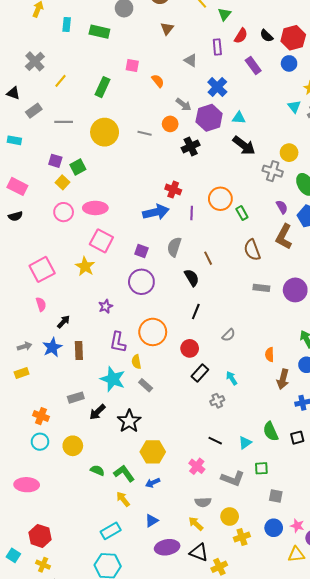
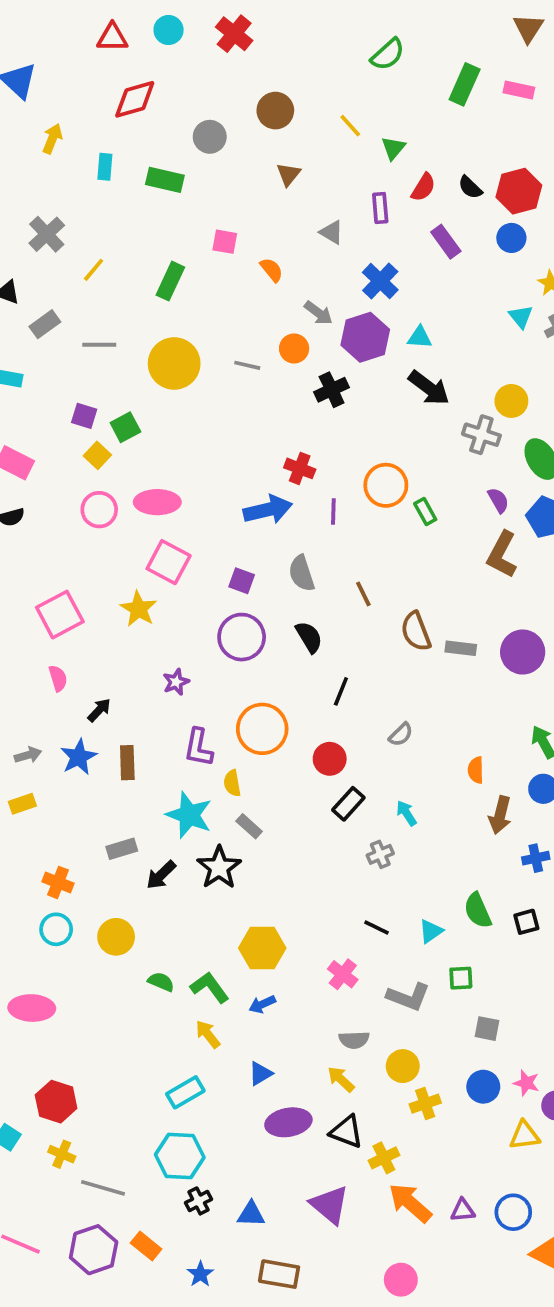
gray semicircle: (174, 247) -> (302, 573), turned -36
brown semicircle: (252, 250) -> (416, 631), moved
black semicircle: (192, 278) -> (309, 637), moved
black star: (129, 421) -> (219, 867), moved

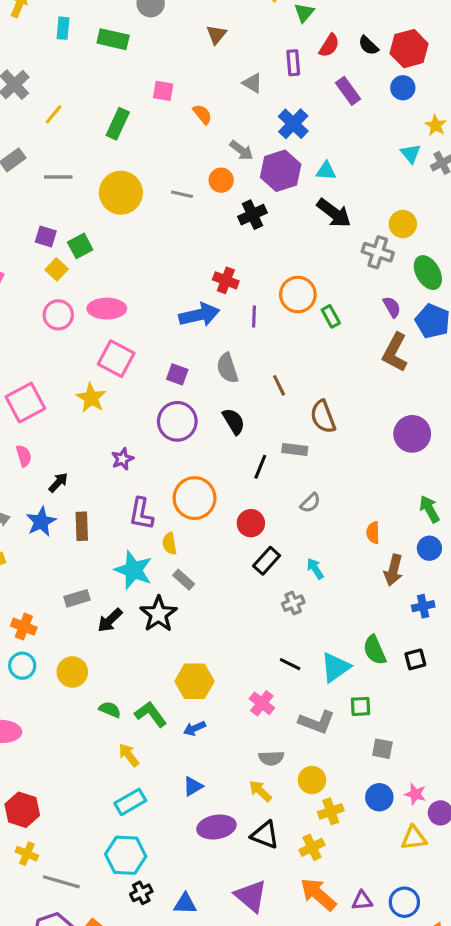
gray rectangle: (461, 648) -> (295, 450), moved
cyan triangle: (431, 931) -> (335, 667), size x1.5
yellow arrow: (208, 1034) -> (129, 755), moved
yellow cross: (384, 1158) -> (312, 847), moved

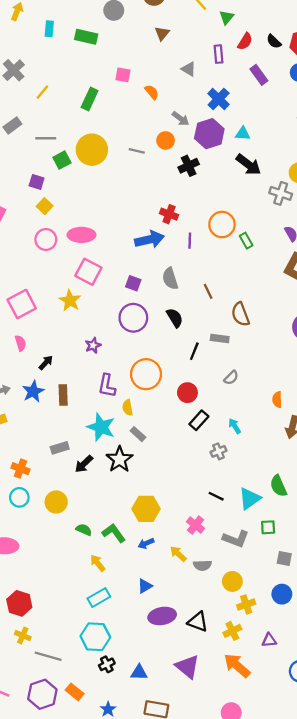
green square: (80, 246) -> (62, 160), moved
yellow arrow: (260, 791) -> (178, 554), moved
purple triangle: (362, 901) -> (269, 640), moved

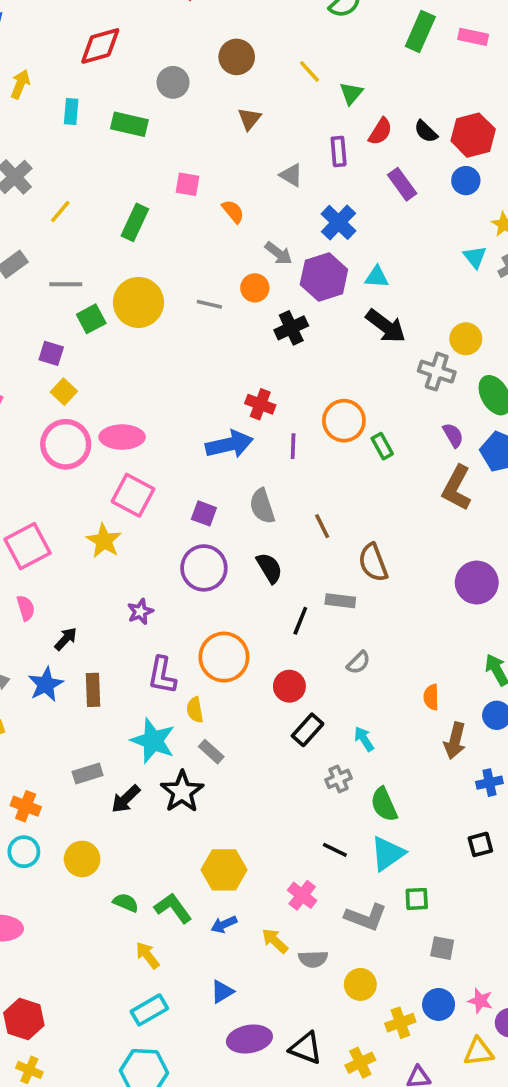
pink circle: (46, 239) -> (66, 444), size x1.4
green semicircle: (278, 486) -> (384, 804), moved
yellow cross: (246, 604) -> (400, 1023), moved

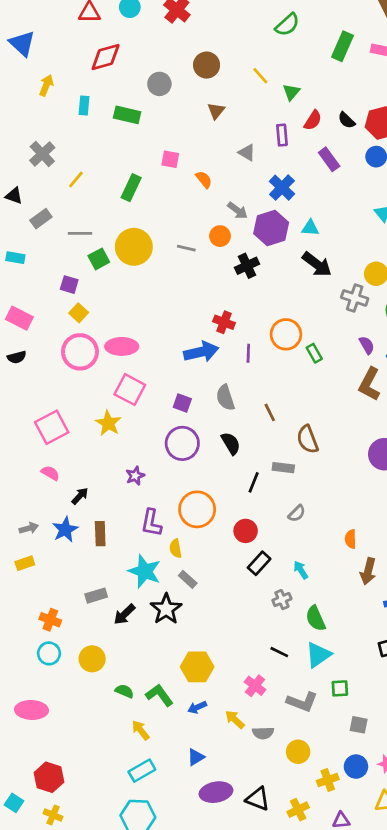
pink semicircle: (26, 608) -> (50, 473), turned -42

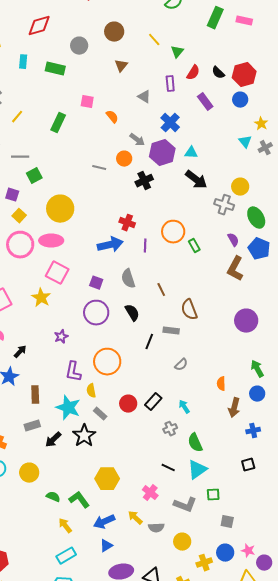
yellow circle: (134, 247) -> (60, 209), moved
red circle: (246, 531) -> (128, 404), moved
brown rectangle: (100, 534) -> (35, 395), moved
blue arrow: (197, 707) -> (104, 522), moved, size x1.5

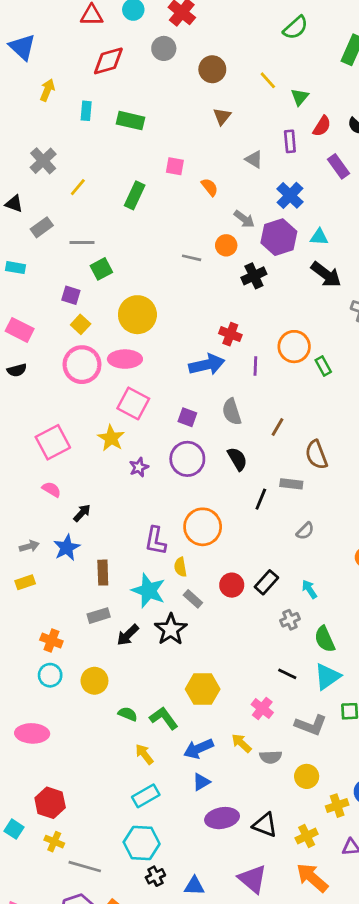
gray circle: (79, 46) -> (164, 48), moved
brown line: (161, 290) -> (277, 427), turned 56
purple star: (61, 337) -> (139, 467), moved

